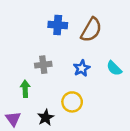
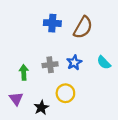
gray cross: (43, 65) -> (50, 65), moved
green arrow: (25, 89) -> (24, 72), moved
purple triangle: (13, 119) -> (16, 99), moved

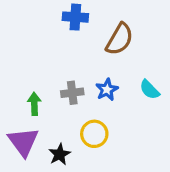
blue cross: (52, 23) -> (75, 17), moved
purple triangle: (16, 99) -> (23, 142), size x1.5

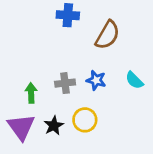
blue star: (107, 90) -> (96, 80), turned -30
black star: (60, 154) -> (54, 126), moved

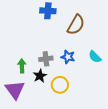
black star: (54, 126) -> (40, 76), moved

